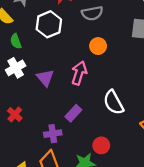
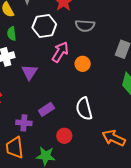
orange circle: (98, 46) -> (83, 64), moved
pink arrow: (79, 73) -> (60, 52), moved
red circle: (101, 145) -> (64, 136), moved

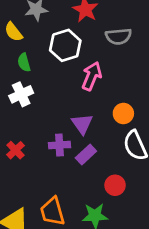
orange circle: (83, 64) -> (123, 113), moved
purple triangle: (29, 72) -> (82, 124), moved
purple cross: (24, 123) -> (59, 145), moved

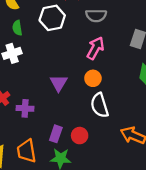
pink arrow: (92, 76) -> (95, 48), moved
purple cross: (59, 145) -> (25, 108), moved
purple rectangle: (86, 154) -> (56, 134), moved, turned -35

